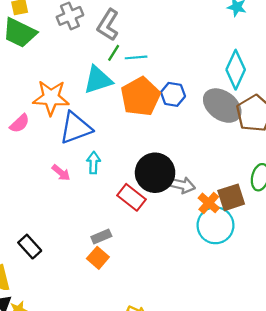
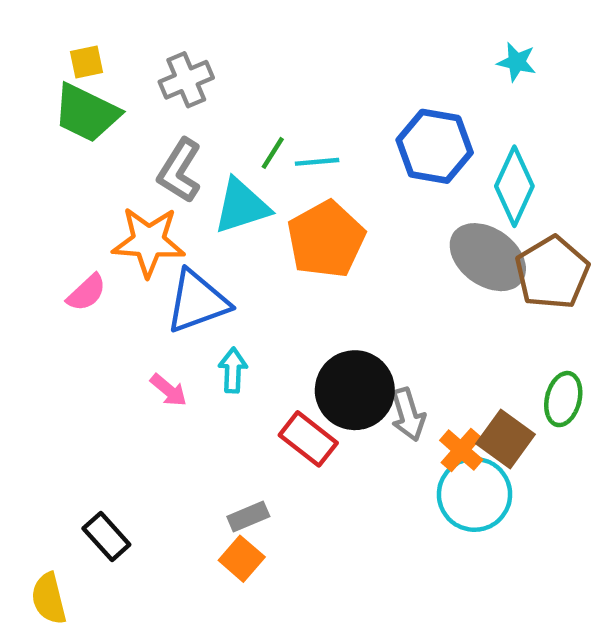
gray L-shape: (108, 25) -> (180, 171), moved
blue hexagon: (173, 94) -> (435, 146), moved, size x1.5
gray arrow: (182, 185) -> (408, 415), turned 60
brown square: (231, 197) -> (506, 439), turned -36

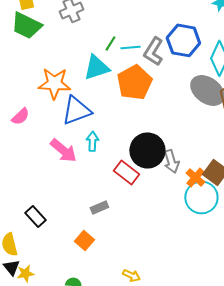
gray L-shape: (180, 171) -> (153, 51), moved
pink semicircle: (86, 293) -> (20, 116), moved
pink arrow: (169, 390) -> (63, 150), size x1.6
orange square: (242, 559) -> (84, 240), moved

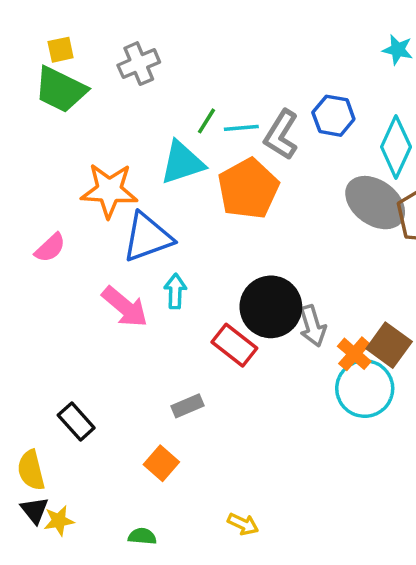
blue hexagon: (183, 40) -> (333, 116), size x0.7

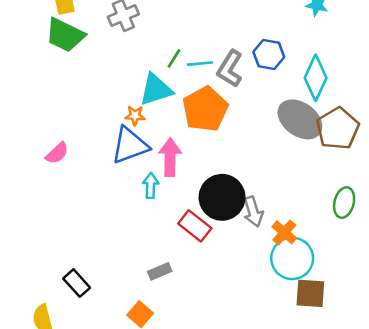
orange star: (109, 190) -> (135, 116), moved, size x0.5
pink arrow: (125, 307) -> (170, 157), moved, turned -129
brown square: (389, 345) -> (310, 293), moved, turned -32

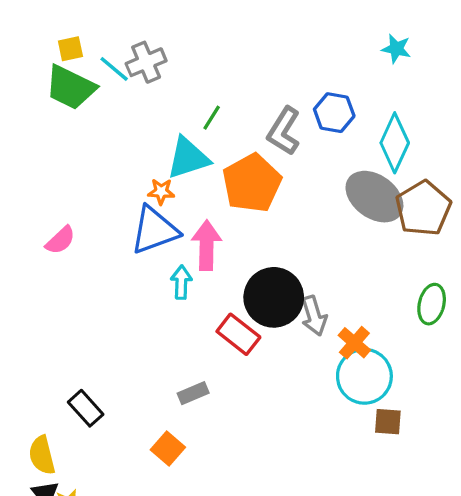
cyan line: (200, 64) -> (114, 69), moved, turned 45
brown square: (310, 293) -> (388, 422), size x0.7

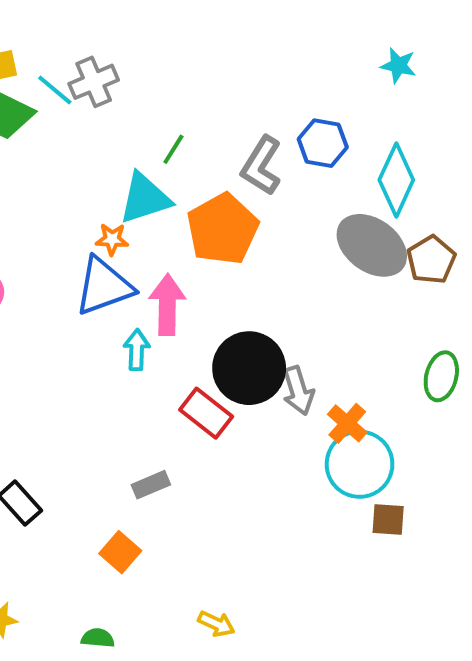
brown pentagon: (423, 208) -> (431, 260), size x0.7

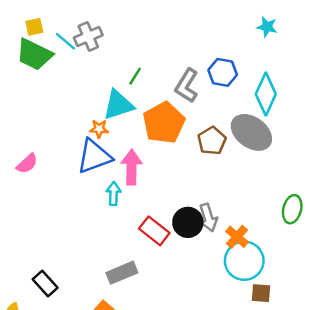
brown pentagon: (431, 260) -> (212, 141), moved
black circle: (249, 368) -> (188, 222), moved, size x0.7
gray rectangle: (151, 485) -> (122, 273), size x1.4

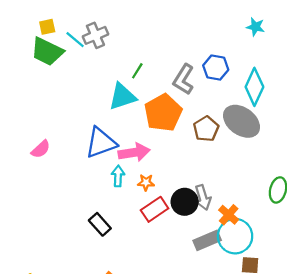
orange star: (99, 129) -> (146, 182), moved
pink arrow: (131, 167) -> (134, 152), turned 80
red rectangle: (154, 231) -> (155, 209), turned -72
gray rectangle: (122, 273) -> (207, 240), moved
black rectangle: (45, 284) -> (100, 224), moved

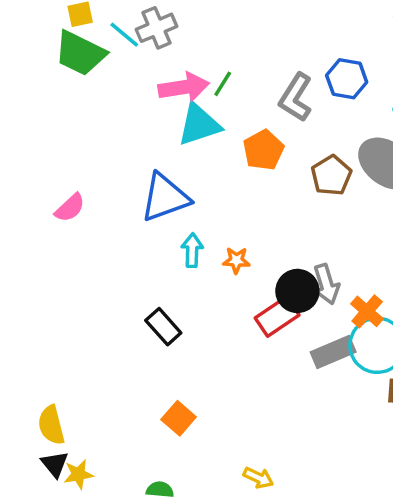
orange pentagon: (163, 113) -> (263, 150), size x0.7
pink arrow: (134, 152) -> (184, 87), moved
red rectangle: (155, 209) -> (277, 316), moved

